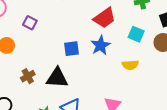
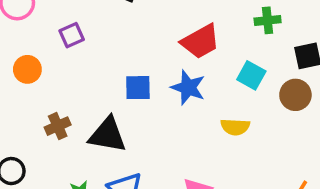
purple square: (30, 23) -> (72, 35), turned 32
blue star: (100, 45) -> (188, 88), turned -30

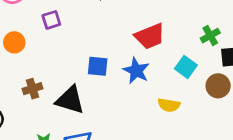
green cross: (268, 20) -> (210, 36), moved, turned -30

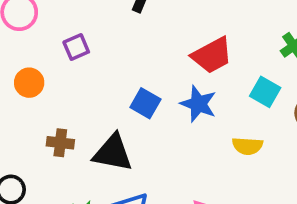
blue square: (98, 66) -> (145, 103), turned 30
brown cross: (33, 89) -> (60, 143), turned 30

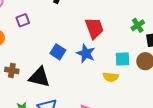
red trapezoid: (212, 55) -> (94, 28), turned -85
cyan square: (265, 92) -> (122, 59), moved, turned -35

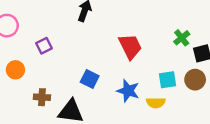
blue star: (86, 53) -> (128, 91), moved
brown cross: (12, 70) -> (42, 97), moved

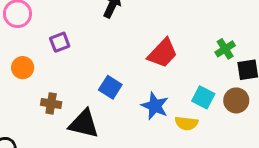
red trapezoid: (130, 46) -> (163, 53), turned 64
cyan square: (168, 80) -> (203, 97), turned 30

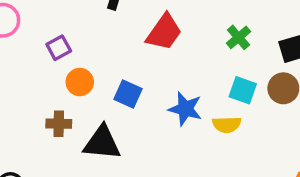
green cross: (225, 49) -> (239, 37), moved
red trapezoid: (163, 53) -> (164, 32), moved
orange circle: (23, 68) -> (80, 82), moved

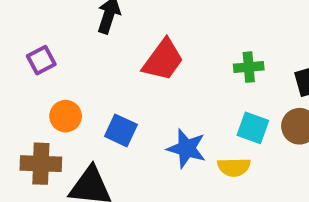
green cross: (239, 37) -> (249, 67), turned 35
purple square: (59, 48) -> (41, 60), moved
brown cross: (59, 124) -> (41, 164), size x1.4

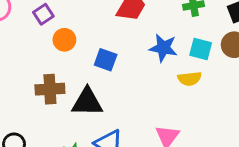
orange circle: (66, 116) -> (64, 40), moved
blue star: (187, 148) -> (163, 48), moved

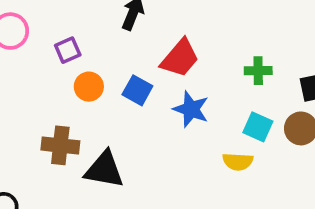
blue star: (163, 48) -> (191, 109), moved
blue square: (106, 60) -> (137, 90), moved

